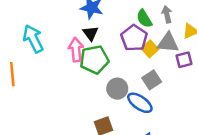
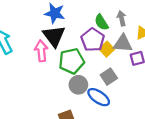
black triangle: (91, 33) -> (54, 36), size x1.6
green pentagon: (94, 60) -> (72, 61), moved

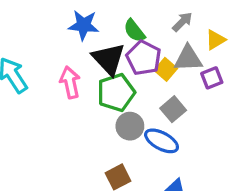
gray arrow: (122, 18) -> (182, 22), turned 64
green semicircle: (101, 22) -> (134, 31), moved
black triangle: (54, 36) -> (109, 59), moved

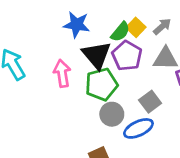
green semicircle: (134, 31) -> (120, 32), turned -105
yellow square: (166, 69) -> (136, 27), moved
blue ellipse: (162, 141) -> (138, 128), turned -56

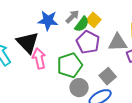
gray arrow: (162, 26) -> (72, 17), moved
black triangle: (97, 55) -> (28, 43), moved

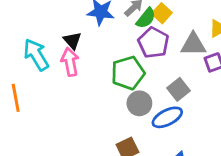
black triangle: (28, 43) -> (72, 41), size x0.6
pink arrow: (39, 59) -> (70, 62), moved

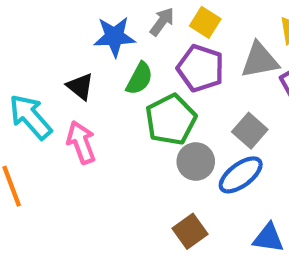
green semicircle: (146, 18) -> (139, 79), moved
pink arrow: (70, 62) -> (81, 142), moved

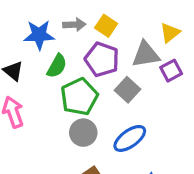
gray arrow: (162, 22) -> (74, 25), turned 50
gray square: (250, 131) -> (127, 90), moved
gray circle: (196, 162) -> (83, 133), moved

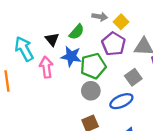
blue star: (39, 35) -> (71, 56), moved
green semicircle: (57, 66) -> (77, 32), moved
gray square: (127, 90) -> (133, 77), moved

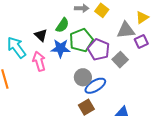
purple pentagon: (114, 44) -> (99, 50), moved
green pentagon: (93, 66) -> (81, 40), moved
blue ellipse: (121, 101) -> (95, 86), moved

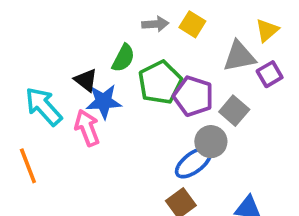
blue star: (61, 48) -> (104, 102), moved
gray circle: (83, 77) -> (211, 142), moved

